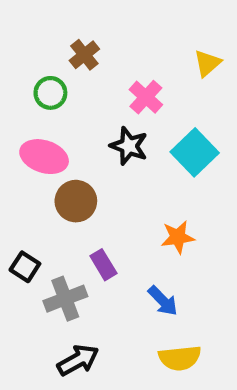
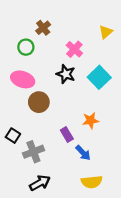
purple rectangle: (103, 265) -> (67, 134), moved

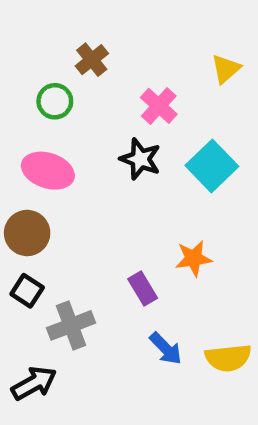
brown circle: (39, 102) -> (27, 233), moved
blue arrow: (83, 153) -> (166, 349), moved
yellow semicircle: (92, 182) -> (228, 358), moved
black arrow: (40, 183) -> (34, 383), moved

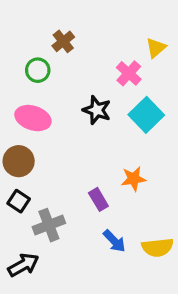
pink cross: (159, 106) -> (129, 73), moved

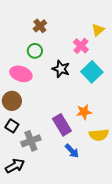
green circle: (38, 70) -> (35, 51), moved
purple rectangle: (98, 199) -> (62, 125), size x1.5
yellow semicircle: (157, 247) -> (99, 135), moved

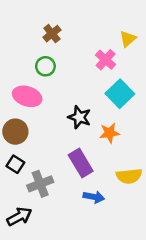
black star: (61, 69) -> (79, 117), moved
orange star: (84, 112) -> (109, 133), moved
blue arrow: (72, 151) -> (94, 197), turned -35

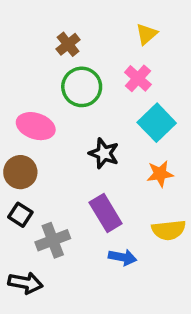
yellow triangle: (128, 39) -> (146, 34), moved
green circle: (45, 66) -> (82, 87), moved, size x1.5
orange star: (109, 133) -> (160, 174), moved
black arrow: (19, 217) -> (25, 283), turned 40

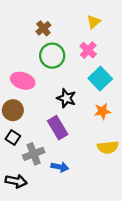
purple rectangle: (106, 213) -> (58, 128), moved
blue arrow: (123, 257) -> (60, 167), moved

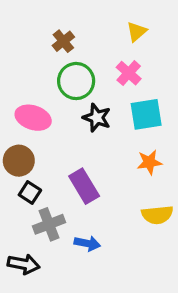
cyan square: (100, 79) -> (146, 114), turned 35
black star: (66, 98) -> (97, 118), moved
black square: (13, 137) -> (30, 192), moved

